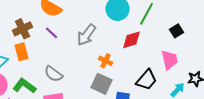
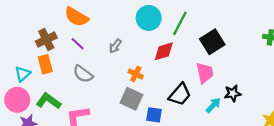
black square: (176, 31) -> (212, 42), size x1.6
gray arrow: (86, 35) -> (115, 46), size x0.6
gray semicircle: (54, 74) -> (83, 74), moved

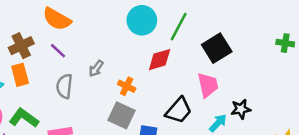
gray arrow: (115, 46) -> (96, 68), moved
gray semicircle: (83, 74) -> (64, 86), turned 60

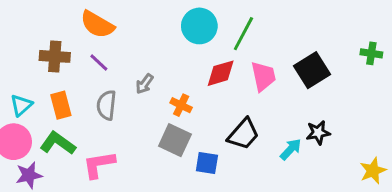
brown cross: (21, 46) -> (55, 56), turned 30
black square: (217, 48) -> (312, 70), moved
orange rectangle: (20, 75) -> (61, 105), moved
pink trapezoid: (208, 85) -> (263, 76), moved

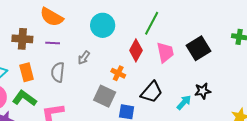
cyan circle: (199, 26) -> (103, 25), moved
purple line: (99, 63) -> (53, 43), turned -40
red diamond: (221, 73) -> (136, 50), turned -45
orange cross: (181, 105) -> (118, 73), moved

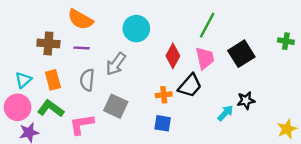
green line: (152, 23) -> (207, 25), moved
gray arrow: (84, 58) -> (116, 64), size x1.5
orange cross: (118, 73) -> (164, 95), moved, turned -32
black trapezoid: (152, 92) -> (190, 86), moved
gray square: (105, 96) -> (116, 106), moved

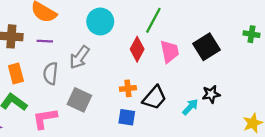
green line: (207, 25) -> (153, 20), moved
black trapezoid: (190, 86) -> (155, 98), moved

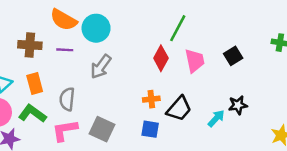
cyan circle: (100, 21) -> (96, 28), moved
black square: (206, 47) -> (233, 56), size x0.7
gray semicircle: (51, 73) -> (67, 99), moved
gray square: (79, 100) -> (102, 129), moved

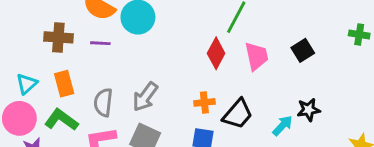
gray arrow: (101, 67) -> (145, 97), moved

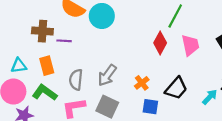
purple line: (100, 43) -> (64, 41), moved
cyan triangle: (27, 84) -> (19, 66), turned 35
orange cross: (204, 102) -> (142, 83), moved, turned -32

